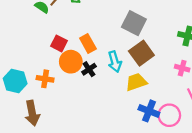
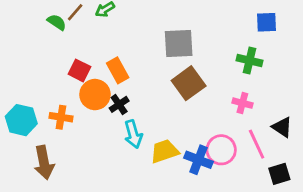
gray square: (134, 23) -> (179, 43), turned -30
cyan arrow: (115, 62) -> (133, 134), moved
yellow trapezoid: (136, 82) -> (164, 151), moved
pink circle: (169, 115) -> (221, 150), moved

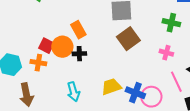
red square: (79, 70) -> (46, 46), moved
black cross: (119, 104) -> (79, 54), turned 32
cyan arrow: (133, 134) -> (73, 92), moved
pink circle: (221, 150) -> (151, 97), moved

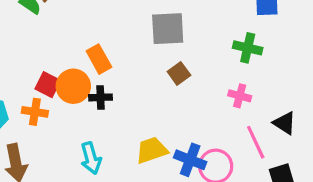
brown square: (128, 39) -> (179, 73), size x0.6

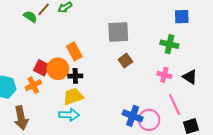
orange cross: (35, 112) -> (33, 85), turned -35
black triangle: (284, 123) -> (190, 77), moved
yellow trapezoid: (152, 150) -> (73, 96), moved
cyan arrow: (91, 158) -> (69, 115), turned -72

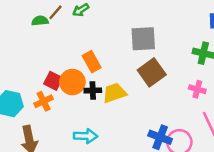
green semicircle: (30, 17) -> (40, 21), turned -40
brown square: (125, 61) -> (152, 72), size x1.6
yellow trapezoid: (73, 96) -> (114, 93), moved

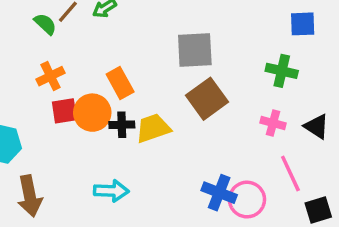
green semicircle: (40, 21) -> (45, 24), turned 49
red square: (53, 81) -> (64, 111), turned -36
orange cross: (44, 101) -> (51, 76), moved

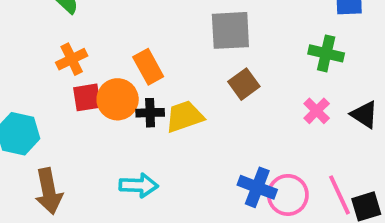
brown square: (207, 99) -> (244, 84), size x0.7
pink cross: (273, 123) -> (317, 111), turned 30
pink line: (290, 173) -> (340, 195), moved

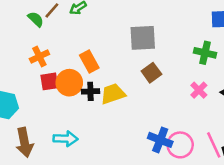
cyan arrow: (139, 185) -> (66, 139), moved

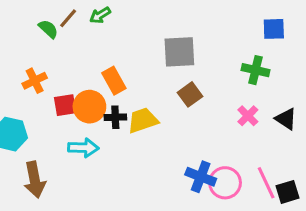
orange cross: (39, 57) -> (35, 81), moved
cyan arrow: (66, 139) -> (83, 148), moved

